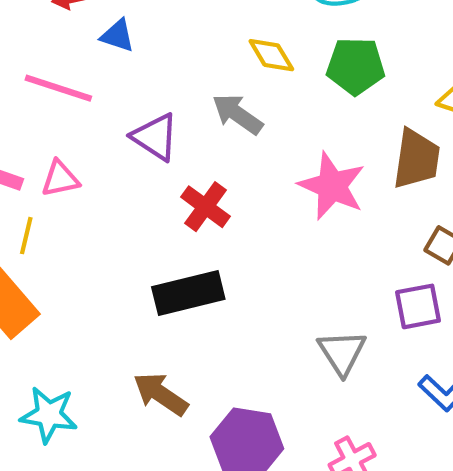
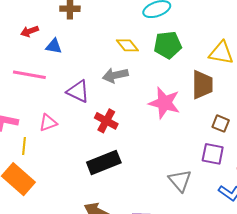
gray arrow: (237, 114) -> (115, 75), turned -40
pink triangle: (60, 179) -> (48, 123), moved
purple square: (418, 306) -> (213, 154), turned 30

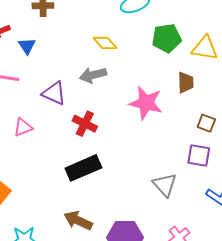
green pentagon: (168, 45) -> (167, 38), moved
blue triangle: (54, 46) -> (27, 46), turned 48
brown trapezoid: (202, 85) -> (186, 82), size x0.7

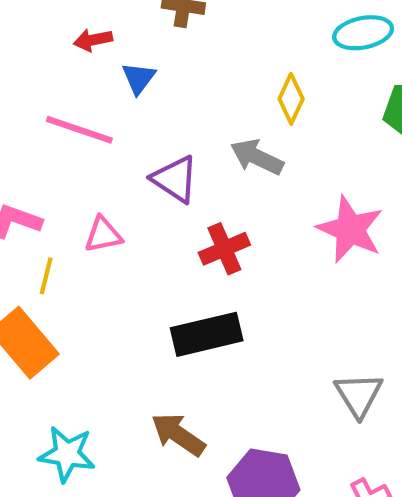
yellow diamond: (105, 43) -> (291, 99), turned 55
gray arrow: (93, 75) -> (257, 157), turned 30
red cross: (85, 124) -> (224, 249), turned 30

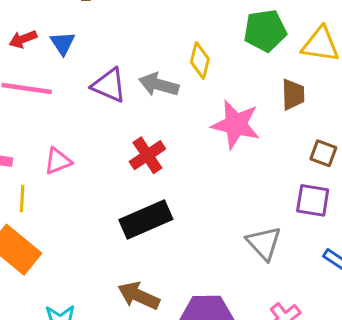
red arrow: (93, 40) -> (23, 39), moved
yellow diamond: (291, 99) -> (200, 60), moved
purple triangle: (175, 179) -> (109, 85), moved

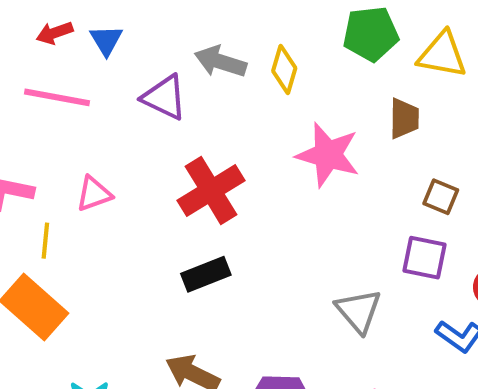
gray arrow: (159, 85) -> (220, 62), moved
red cross: (147, 155) -> (211, 191), size x1.4
black rectangle: (146, 219) -> (206, 274), size x0.7

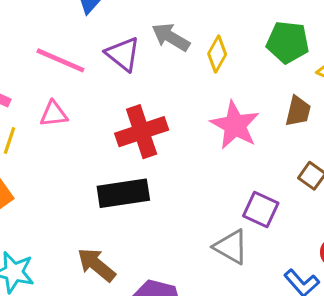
pink line: (57, 97) -> (60, 60), moved
purple square: (424, 258) -> (261, 210), moved
black rectangle: (206, 274) -> (123, 193), size x1.4
gray triangle: (359, 311) -> (231, 247), turned -33

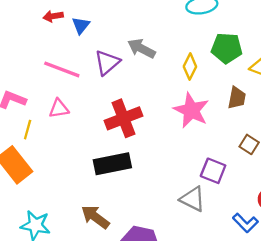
purple triangle: (123, 54) -> (107, 63), turned 44
yellow diamond: (217, 54) -> (190, 66), moved

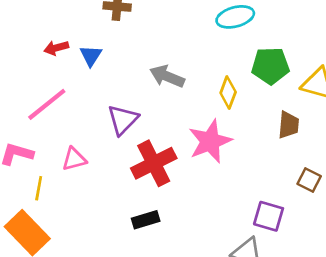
purple triangle: (107, 63) -> (123, 120), moved
pink line: (62, 69) -> (47, 104), moved, turned -54
pink star: (191, 110) -> (210, 141), moved, turned 30
black rectangle: (112, 164) -> (146, 220), size x0.6

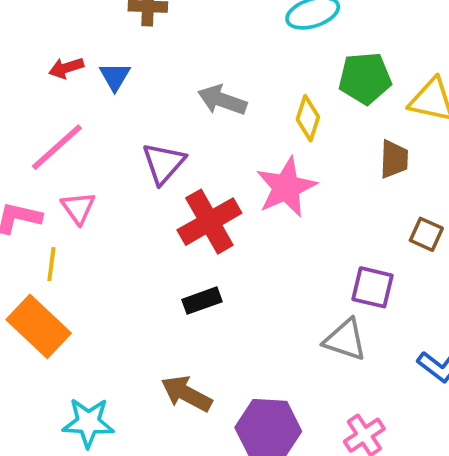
pink triangle: (74, 159) -> (78, 208), moved, turned -48

